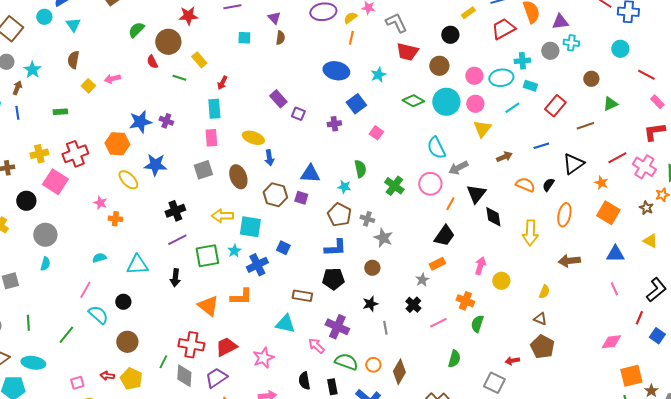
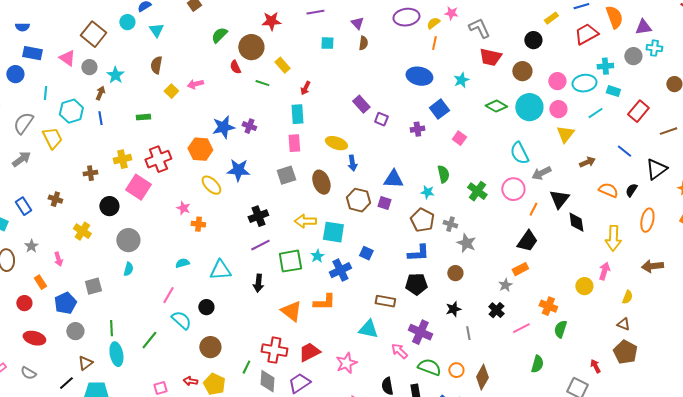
blue line: (541, 146) -> (624, 151), turned 56
pink arrow: (480, 266) -> (604, 271), moved
red arrow: (512, 361) -> (595, 366), turned 72
cyan ellipse: (33, 363) -> (116, 354), moved, turned 70

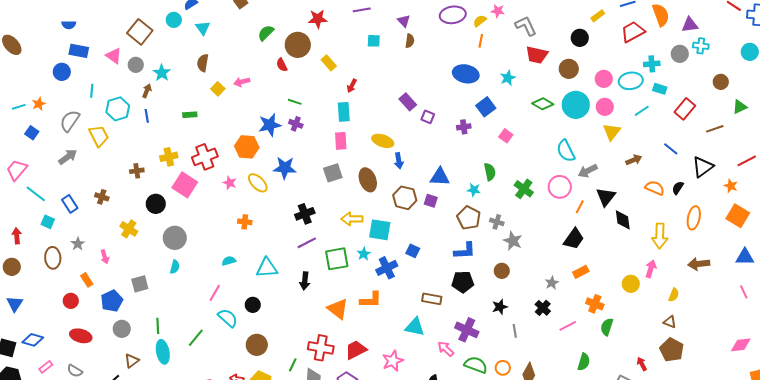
green line: (262, 83) -> (295, 102), moved
pink star: (183, 208) -> (230, 183), moved
orange rectangle: (520, 269) -> (581, 272), moved

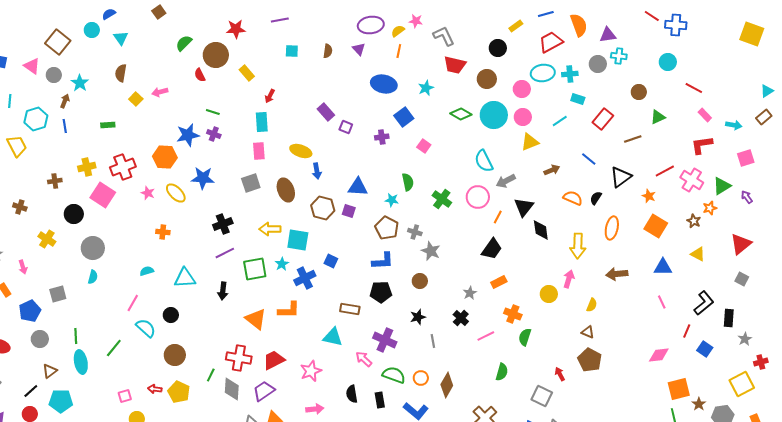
purple triangle: (404, 21) -> (359, 49), moved
cyan ellipse: (631, 81) -> (543, 73), moved
yellow triangle: (612, 132) -> (530, 142), turned 30

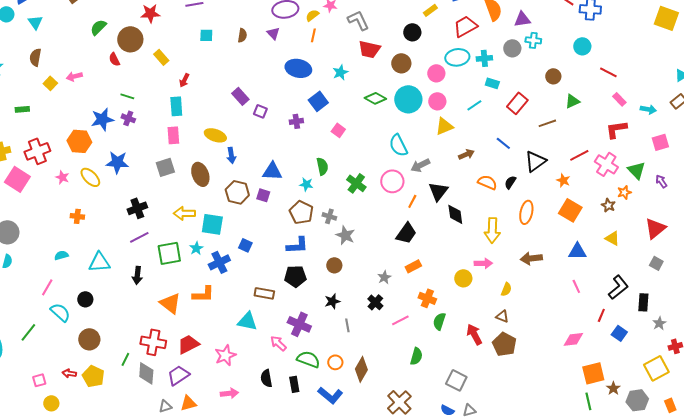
green triangle: (722, 186) -> (636, 170), turned -42
pink arrow: (569, 279) -> (483, 263), turned 72
red arrow: (560, 374) -> (474, 334), moved, size x1.5

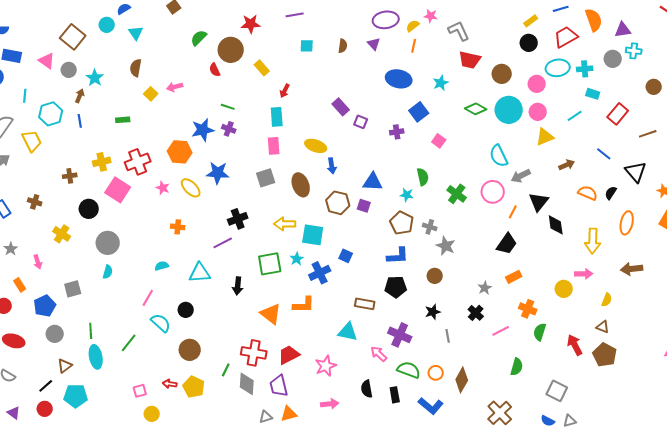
black circle: (412, 32) -> (529, 43), moved
black triangle: (535, 161) -> (636, 172), turned -35
purple line: (139, 237) -> (223, 243), moved
purple trapezoid: (178, 375) -> (279, 386), turned -70

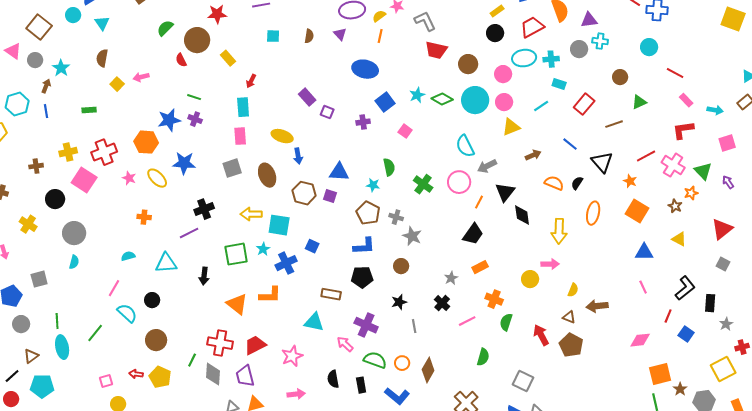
cyan star: (441, 83) -> (417, 95), moved
brown arrow: (632, 269) -> (597, 306), moved

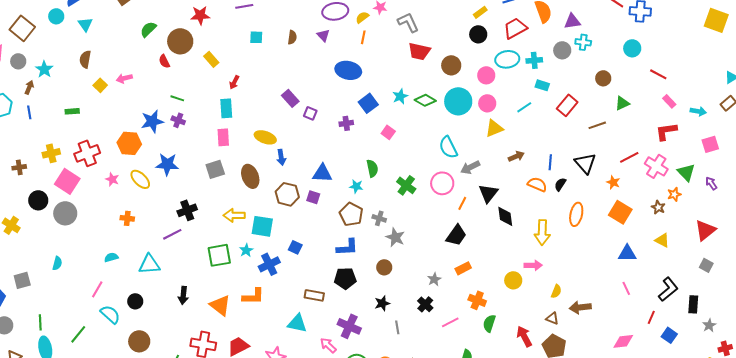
blue line: (570, 144) -> (550, 162), moved, turned 56
gray circle: (74, 233) -> (65, 213), moved
black arrow: (204, 276) -> (183, 295), moved

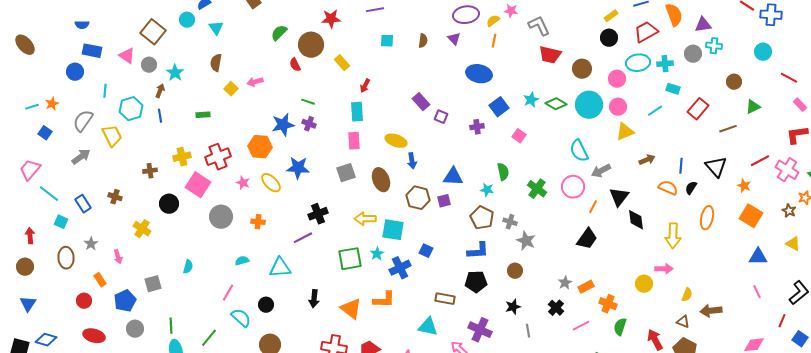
purple square: (313, 197) -> (444, 201), turned -32
gray circle: (65, 213) -> (221, 217), moved
orange rectangle: (463, 268) -> (586, 287), moved

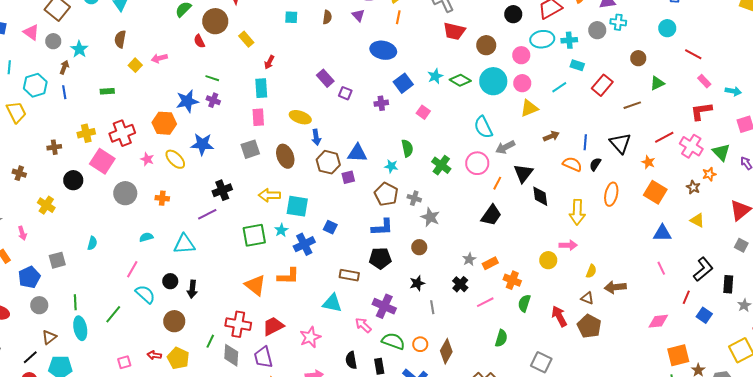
brown hexagon: (418, 198) -> (328, 162), moved
black arrow: (314, 299) -> (192, 289), moved

